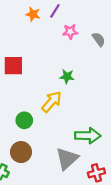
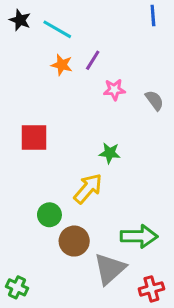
brown circle: (21, 152) -> (74, 241), moved

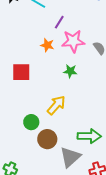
orange star: (62, 65) -> (47, 45), moved
pink star: (114, 90) -> (73, 41), size x1.6
green star: (110, 153) -> (70, 71), moved

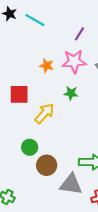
purple line: (59, 22) -> (79, 34), moved
yellow arrow: (56, 105) -> (44, 113), moved
gray triangle: (70, 157) -> (71, 184), turned 50

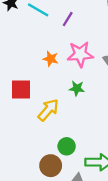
purple line: (79, 34) -> (68, 19), moved
green circle: (30, 147) -> (67, 146), moved

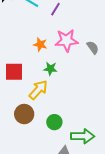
green star: (77, 88) -> (50, 69), moved
brown circle: (51, 166) -> (24, 114), moved

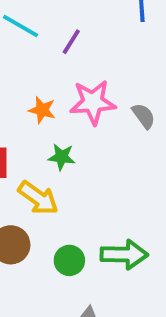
yellow arrow: (38, 90) -> (38, 198), turned 85
green arrow: (83, 136) -> (124, 255), moved

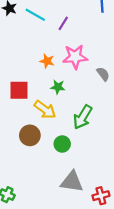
gray semicircle: (144, 116) -> (103, 74), moved
green arrow: (124, 255) -> (83, 117), moved, turned 120

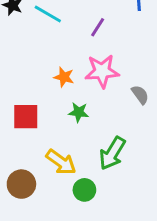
purple line: (63, 23) -> (98, 27), moved
yellow arrow: (45, 110) -> (61, 162), moved
brown circle: (30, 135) -> (21, 184), moved

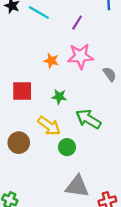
green star: (79, 112) -> (59, 97), moved
green arrow: (112, 153) -> (88, 119), turned 90

